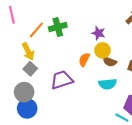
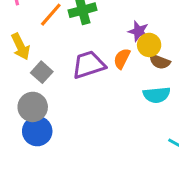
purple star: (98, 33) -> (138, 31), moved
yellow arrow: (28, 51) -> (21, 46), moved
purple trapezoid: (62, 80) -> (89, 65), moved

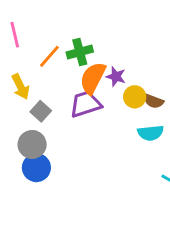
purple star: (138, 31) -> (116, 77), moved
yellow circle: (149, 45) -> (135, 97), moved
orange semicircle: (122, 59) -> (93, 78), moved, size x1.6

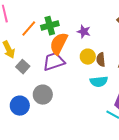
purple star: (116, 77) -> (84, 32), moved
brown semicircle: (153, 101) -> (101, 60), turned 64
gray circle: (32, 144) -> (43, 95), moved

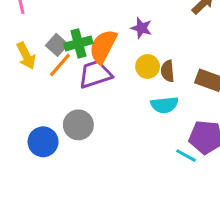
green cross: (50, 26) -> (78, 43), moved
orange line: (29, 29) -> (60, 65), moved
gray square: (23, 67) -> (57, 45), moved

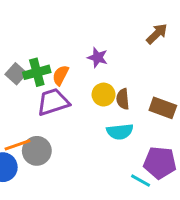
orange semicircle: (103, 46) -> (61, 75), size x0.6
orange line: (60, 65) -> (18, 145), moved, turned 30

